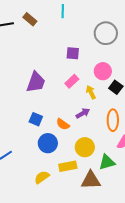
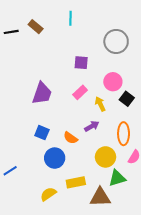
yellow circle: (85, 147) -> (105, 157), moved

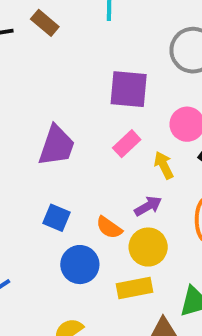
purple square: (81, 63) -> (129, 89), size x1.5
yellow circle: (105, 157) -> (148, 247), moved
yellow rectangle: (76, 182) -> (134, 288), moved

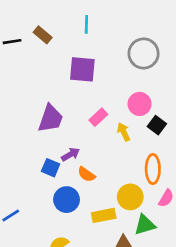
purple square: (129, 89) -> (82, 69), moved
purple arrow: (148, 206) -> (70, 154), moved
yellow circle: (148, 247) -> (130, 197), moved

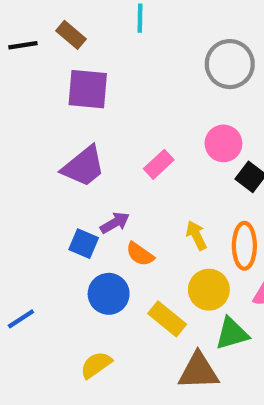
purple square: (82, 69) -> (88, 89), moved
purple trapezoid: (51, 119) -> (84, 166), turned 32
yellow arrow: (124, 132) -> (196, 235), moved
yellow rectangle: (104, 215) -> (167, 319), turned 50

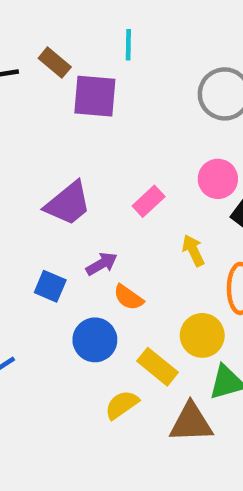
purple square: (88, 89) -> (95, 96), moved
yellow arrow: (196, 235) -> (193, 250), moved
blue square: (84, 244) -> (50, 286), moved
yellow semicircle: (96, 365) -> (122, 405), moved

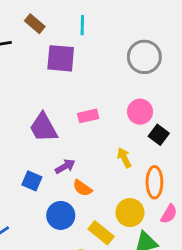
brown rectangle: (55, 63) -> (35, 24), moved
pink rectangle: (149, 201) -> (88, 116), moved, turned 30
purple trapezoid: (68, 203) -> (43, 128), turned 100

